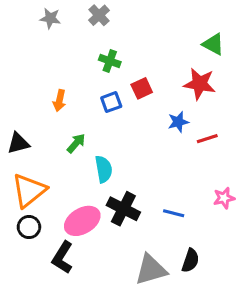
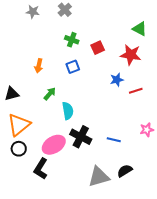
red square: (142, 88) -> (98, 48), moved
black semicircle: (190, 261) -> (125, 171), turned -140

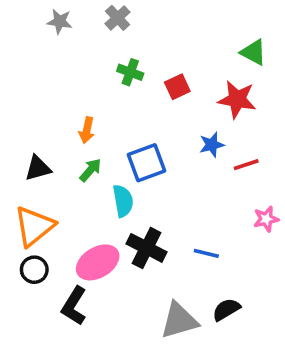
orange arrow: (39, 66) -> (87, 130), moved
blue square: (73, 67) -> (147, 163), moved, size x1.5
black triangle: (12, 94) -> (38, 168), moved
pink star: (147, 130) -> (266, 219), moved

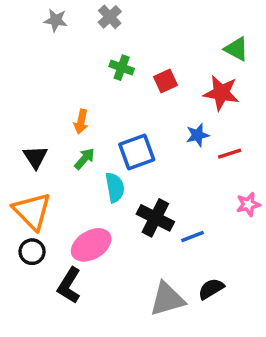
black triangle: (38, 168) -> (35, 157), turned -48
orange triangle: (34, 226) -> (32, 211), turned -36
black cross: (147, 248) -> (155, 218), moved
blue line: (206, 253) -> (193, 236), turned -35

